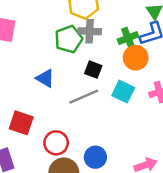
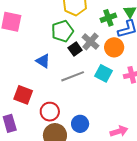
gray cross: (90, 31) -> (90, 42), moved, turned 36
green cross: (128, 38) -> (108, 18), moved
black square: (93, 70) -> (75, 49), moved, turned 32

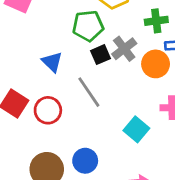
cyan square: (103, 73) -> (136, 129), moved
gray line: (73, 76) -> (89, 92), turned 65
red circle: (50, 112) -> (48, 110), moved

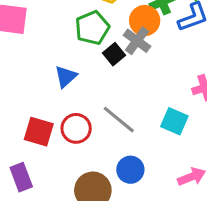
blue triangle: (52, 62) -> (66, 76), turned 50
orange circle: (156, 64) -> (145, 21), moved
gray line: (89, 92) -> (119, 120), moved

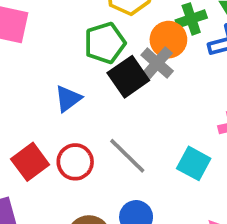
black square: (114, 54) -> (128, 77), size x1.5
red square: (39, 132) -> (30, 162), turned 32

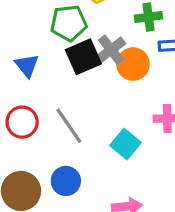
orange circle: (168, 40) -> (133, 64), moved
blue triangle: (68, 99) -> (27, 65), turned -44

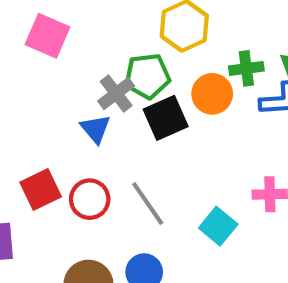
gray cross: (111, 50) -> (116, 94), moved
orange circle: (133, 64) -> (212, 94), moved

